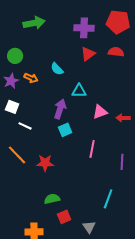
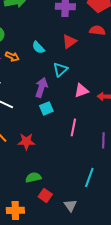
red triangle: (88, 54) -> (69, 41), moved
cyan triangle: (79, 91) -> (60, 69), turned -42
red square: (64, 217) -> (45, 195), turned -32

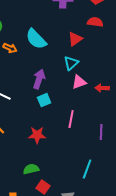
red triangle: (69, 41) -> (75, 39), moved
cyan semicircle: (38, 47) -> (36, 39), size x1.6
cyan triangle: (60, 69) -> (71, 63), moved
red star: (26, 141) -> (37, 135), moved

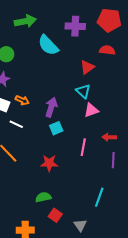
cyan semicircle: (36, 39) -> (48, 45), moved
orange arrow: (10, 48) -> (22, 100), moved
cyan triangle: (71, 63) -> (83, 91), turned -35
red arrow: (102, 88) -> (109, 137), moved

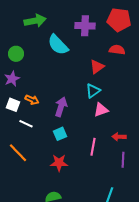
cyan triangle: (83, 91) -> (93, 91), turned 42
cyan square: (56, 128) -> (60, 134), moved

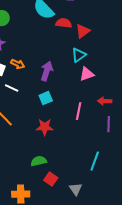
red semicircle: (117, 50) -> (64, 23), moved

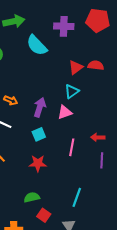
red semicircle: (64, 23) -> (96, 65), moved
pink triangle: (87, 74) -> (65, 112), moved
cyan line: (95, 161) -> (77, 197), moved

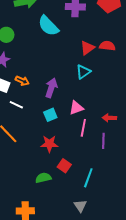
pink triangle: (65, 112) -> (76, 108), moved
purple line: (102, 160) -> (103, 141), moved
red square: (44, 215) -> (64, 166), moved

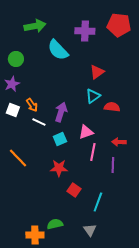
red semicircle: (107, 46) -> (112, 107), moved
orange arrow: (22, 81) -> (32, 105), turned 32
white line: (16, 105) -> (39, 122), moved
green semicircle: (43, 178) -> (55, 224), moved

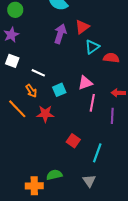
red triangle: (97, 72) -> (82, 27), moved
orange arrow: (32, 105) -> (31, 91), moved
purple arrow: (61, 112) -> (60, 34), moved
red star: (59, 168) -> (45, 114), moved

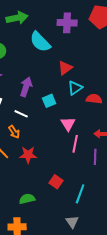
purple arrow: (60, 34) -> (26, 87), moved
pink triangle: (85, 83) -> (68, 124), turned -42
cyan square: (59, 90) -> (49, 101), moved
green semicircle: (54, 175) -> (27, 199), moved

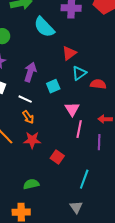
orange arrow: (14, 132) -> (28, 117), moved
red square: (56, 182) -> (57, 157), moved

